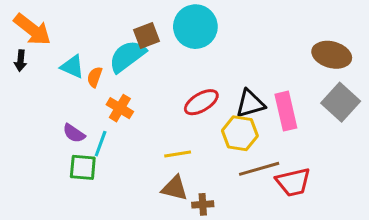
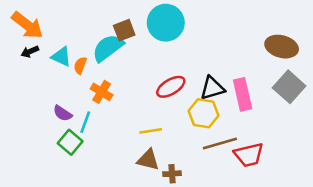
black arrow: (21, 61) -> (30, 52), moved, turned 60
green square: (83, 167) -> (70, 142), turned 35

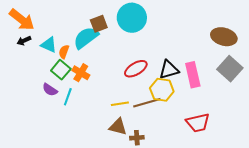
green square: (70, 142) -> (61, 70), moved
brown line: (220, 143) -> (147, 103), moved

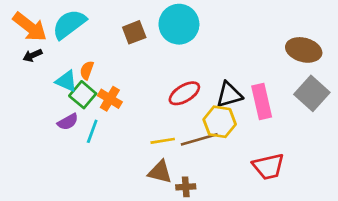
cyan semicircle: (86, 38) -> (69, 24), moved
cyan triangle: (49, 45) -> (66, 81), moved
purple semicircle: (50, 90) -> (68, 122), turned -63

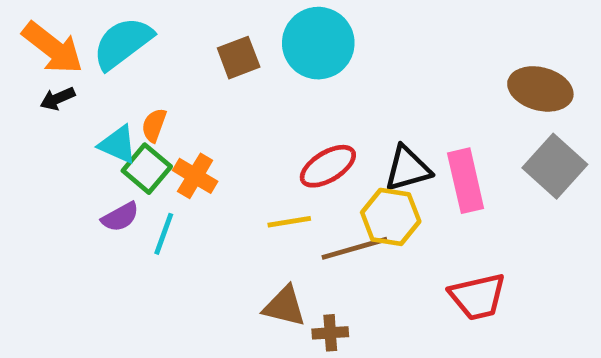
yellow line: (163, 141) -> (289, 222), moved

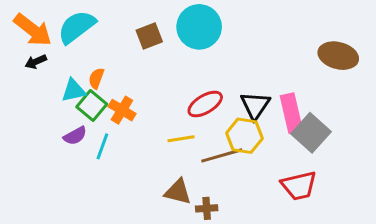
cyan triangle: (118, 144) -> (74, 90), turned -36
gray square: (555, 166) -> (311, 133), moved
black triangle: (408, 169) -> (255, 106), turned -40

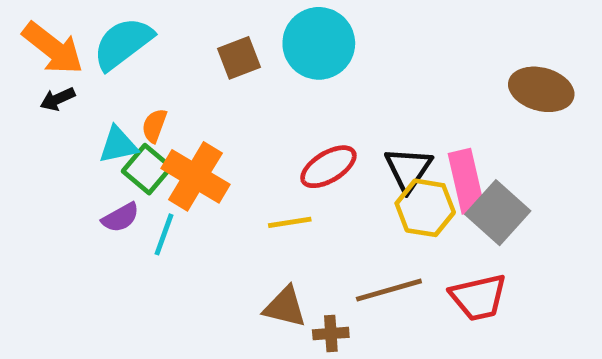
orange cross: (122, 110) -> (195, 176), size x1.5
yellow hexagon: (244, 136) -> (425, 208), moved
brown line: (222, 155) -> (389, 290), moved

